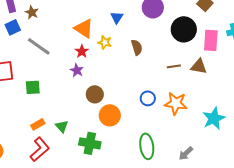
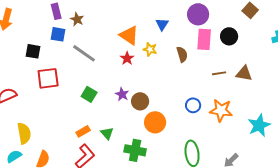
blue square: (13, 27) -> (58, 34), turned 35
black circle: (184, 29) -> (229, 36), size x0.7
pink rectangle: (211, 40) -> (204, 39), moved
purple star: (77, 70) -> (122, 94), moved
green square: (33, 87) -> (89, 94), moved, turned 35

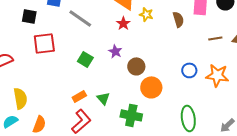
purple star: (122, 94) -> (115, 51), moved

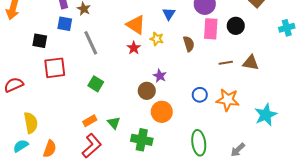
gray line: (80, 18) -> (91, 43), turned 30
purple star: (115, 51) -> (160, 76), moved

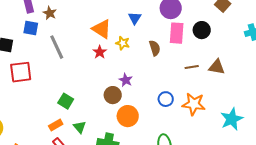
green square: (96, 84) -> (66, 101), moved

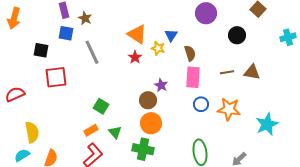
blue triangle: (135, 18) -> (171, 35), moved
pink rectangle: (177, 33) -> (193, 77), moved
orange circle: (128, 116) -> (151, 123), moved

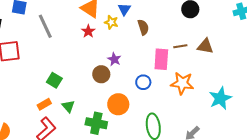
pink rectangle: (193, 77) -> (161, 59), moved
blue circle: (201, 104) -> (143, 82), moved
orange circle: (151, 123) -> (118, 104), moved

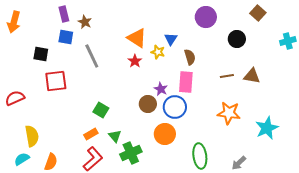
pink rectangle: (161, 59) -> (186, 82), moved
blue circle: (143, 82) -> (175, 107), moved, size x1.5
green cross: (96, 123) -> (131, 153), moved, turned -35

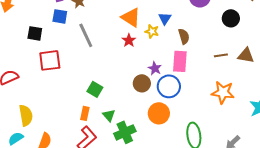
orange rectangle: (91, 134) -> (85, 113), turned -48

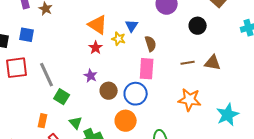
blue square: (60, 16) -> (27, 35), moved
gray line: (86, 35) -> (47, 75), moved
purple star: (155, 68) -> (91, 76), moved
orange rectangle: (85, 113) -> (43, 121), moved

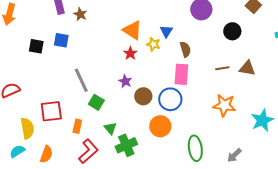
red square: (17, 68) -> (51, 111), moved

